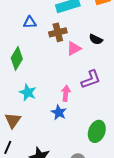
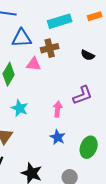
blue triangle: (30, 22) -> (22, 38), size x1.5
pink triangle: (74, 48) -> (34, 64), moved, turned 35
blue star: (59, 112) -> (58, 137), moved

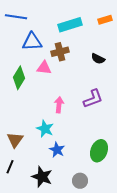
cyan star: (20, 108) -> (45, 129), moved
pink arrow: (58, 109) -> (59, 105), moved
blue star: (58, 137) -> (57, 150), moved

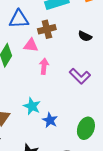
purple L-shape: (93, 99) -> (80, 76), turned 65
pink arrow: (59, 105) -> (44, 66), moved
blue star: (57, 150) -> (50, 120), moved

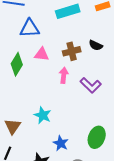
brown cross: (47, 29) -> (72, 51), moved
pink arrow: (44, 66) -> (64, 75), moved
blue star: (50, 120) -> (61, 143), moved

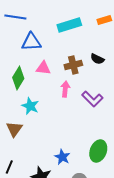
cyan star: (43, 115) -> (30, 106), moved
brown triangle: (13, 126) -> (14, 129), moved

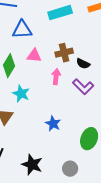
black semicircle: (97, 59) -> (83, 64), moved
blue star: (62, 157) -> (53, 124), moved

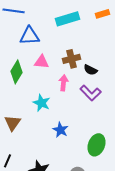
cyan star: (21, 94) -> (42, 103), moved

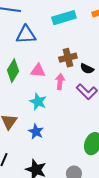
pink triangle: (42, 62) -> (38, 71), moved
blue star: (61, 130) -> (36, 132), moved

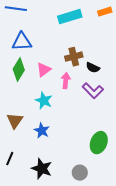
blue triangle: (26, 35) -> (22, 42), moved
pink triangle: (38, 71) -> (44, 70), turned -42

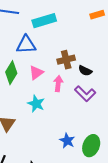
cyan rectangle: (70, 17) -> (44, 21), moved
blue triangle: (22, 42) -> (26, 45), moved
blue star: (42, 131) -> (67, 141), moved

